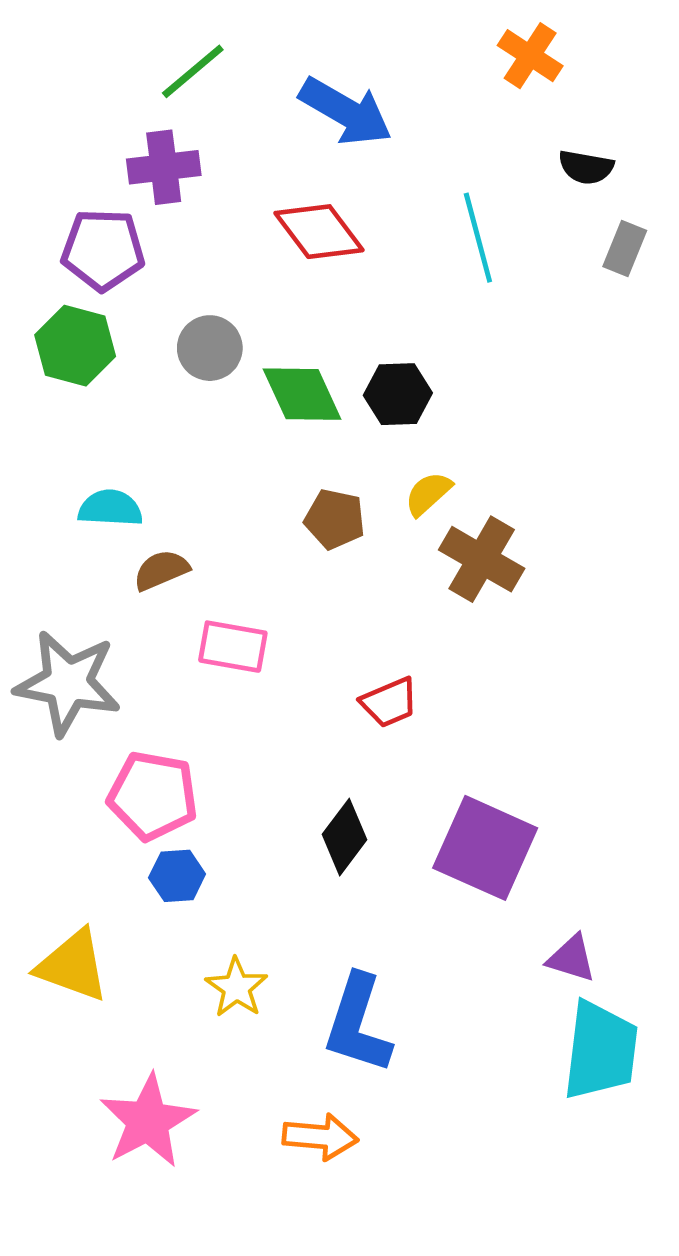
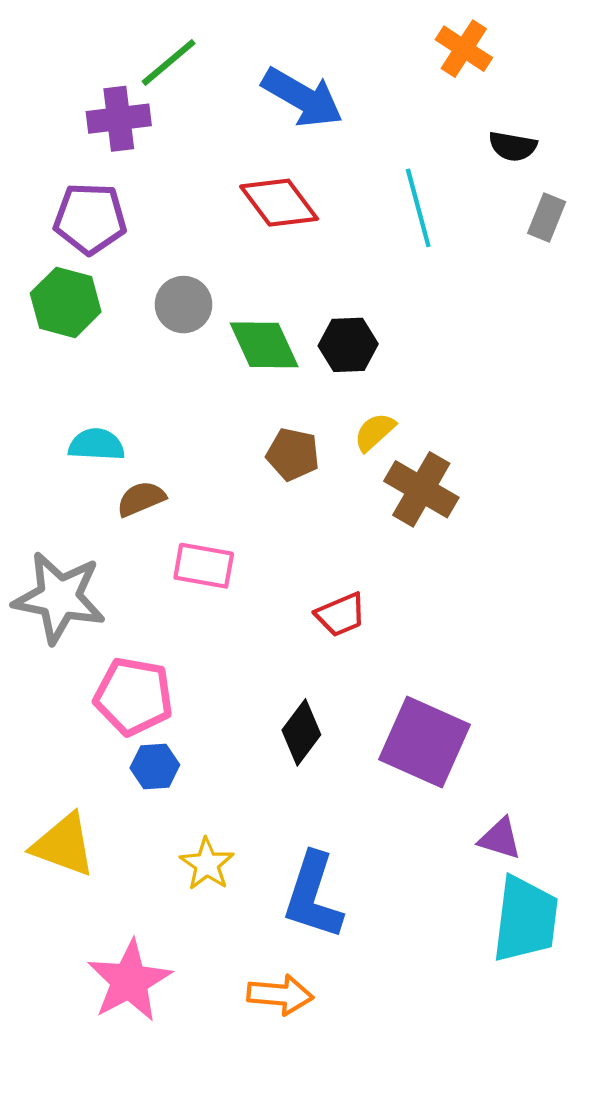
purple cross: (164, 167) -> (119, 119), moved

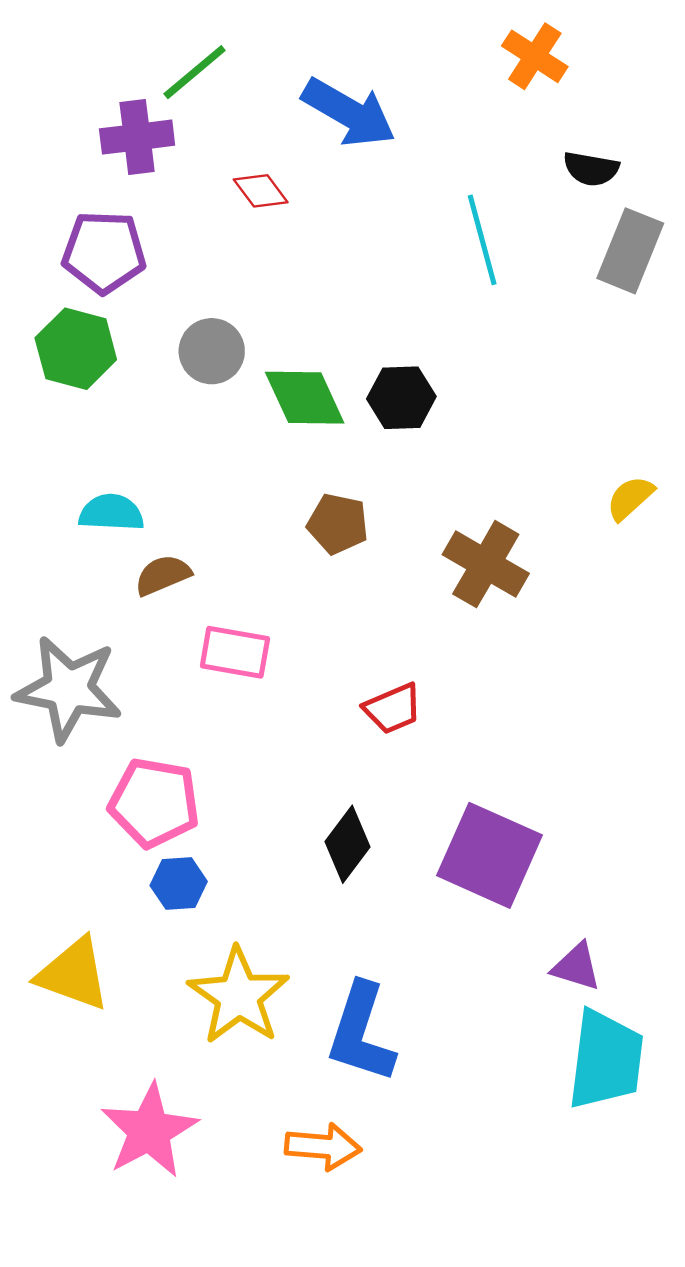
red diamond: (279, 203) -> (261, 191), moved, size x0.6
gray rectangle: (547, 217) -> (630, 251), size x1.5
yellow semicircle: (375, 432) -> (630, 498), moved
yellow star: (207, 864) -> (239, 996), size x1.6

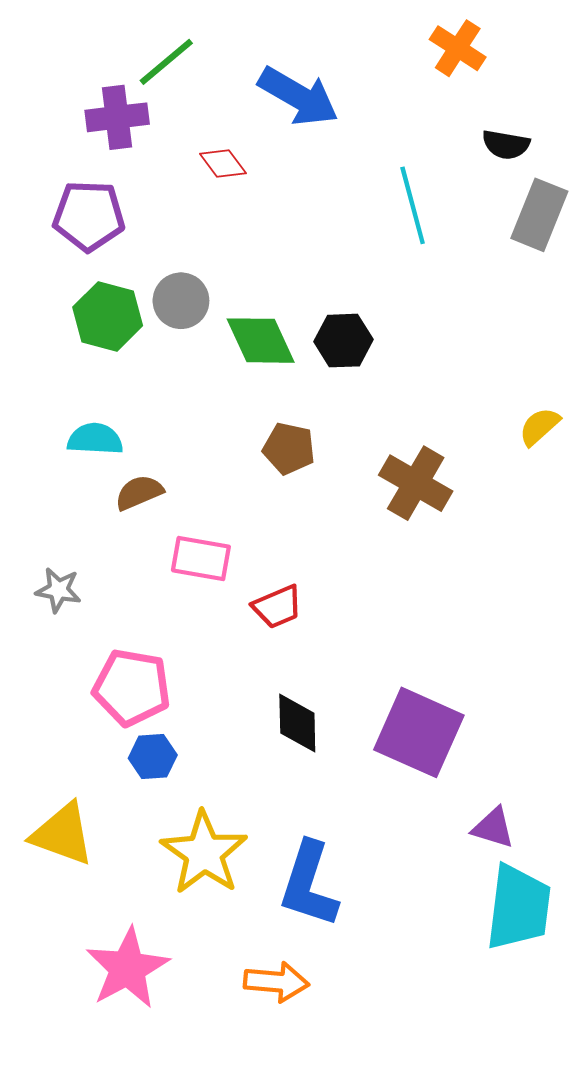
green hexagon: (76, 349) -> (108, 316), moved
gray star: (69, 689) -> (58, 590), size x0.5
red trapezoid: (393, 708) -> (277, 607), moved
black diamond: (348, 844) -> (297, 723), turned -38

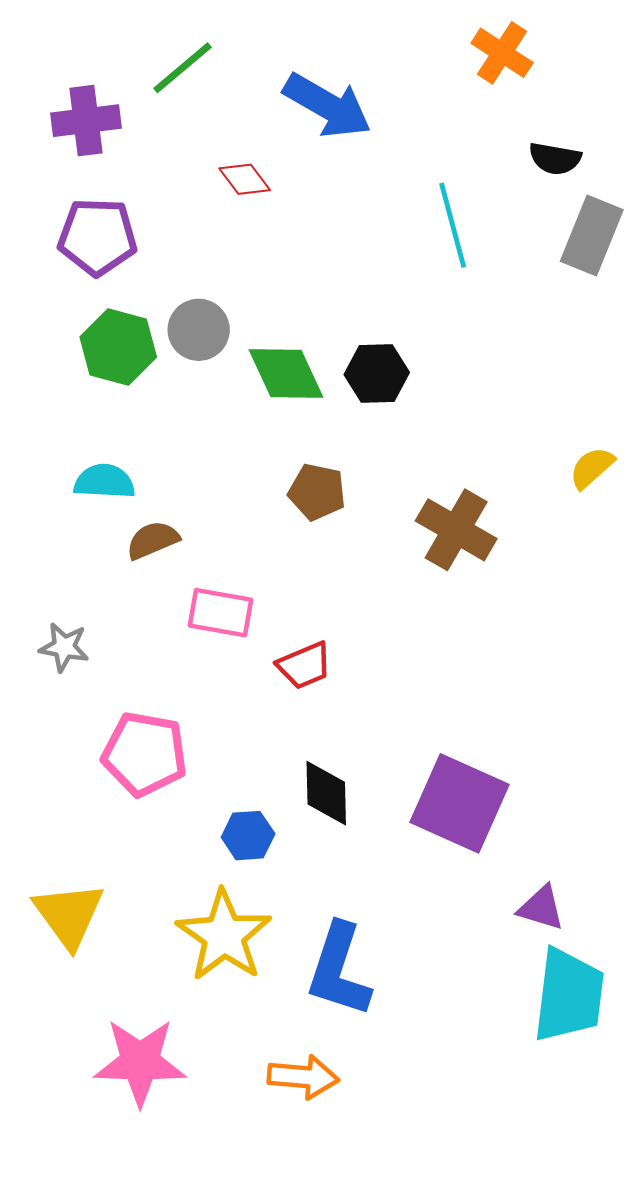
purple cross: (117, 117) -> (86, 121), moved
blue hexagon: (153, 757) -> (248, 836), moved
yellow triangle: (63, 834) -> (69, 915), turned 34
pink star: (128, 968) -> (140, 1062), turned 30

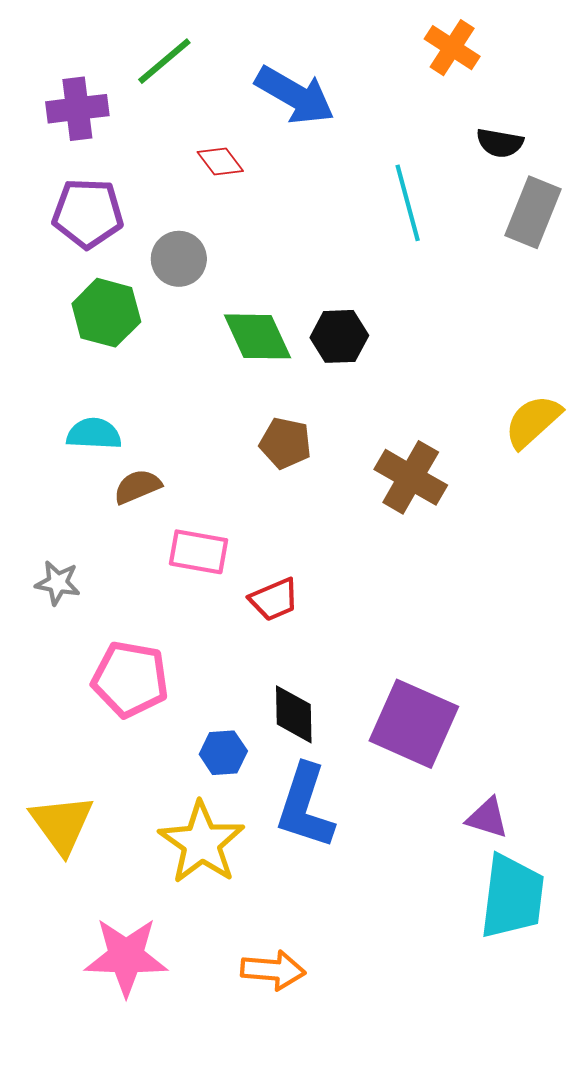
gray circle: (199, 330) -> (179, 259), moved
yellow semicircle: (592, 468) -> (533, 421), size x1.4
blue L-shape: (339, 970) -> (305, 807), moved

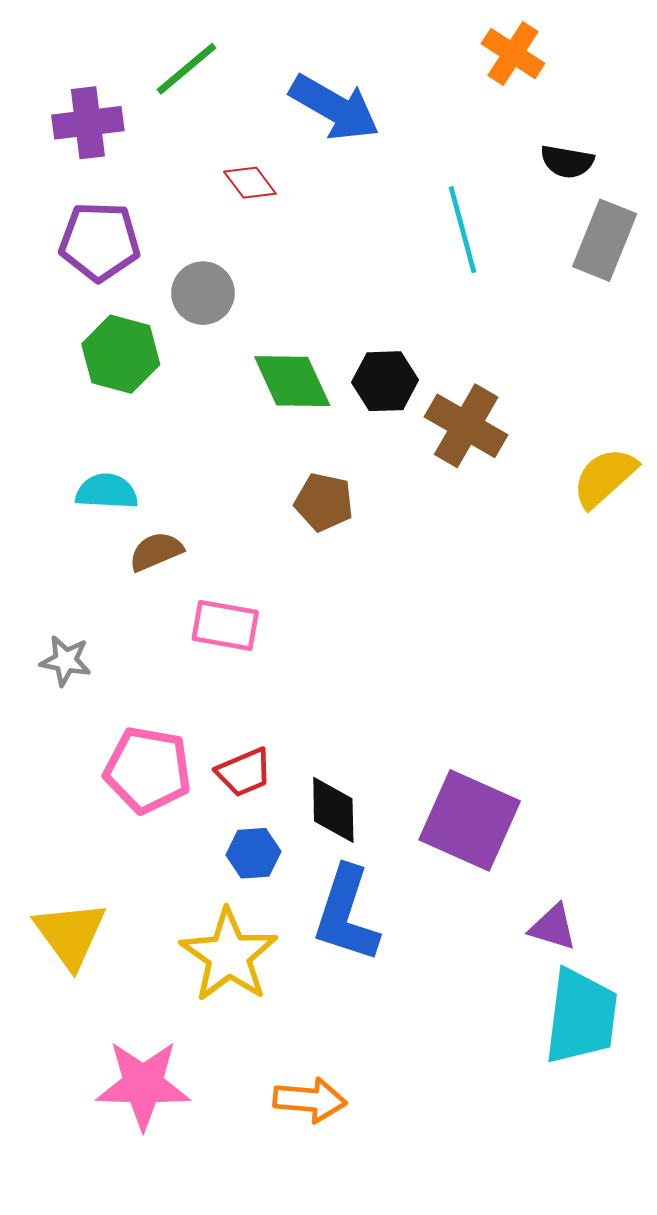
brown cross: (411, 477) -> (466, 426), moved
red trapezoid: (274, 599) -> (244, 772), moved

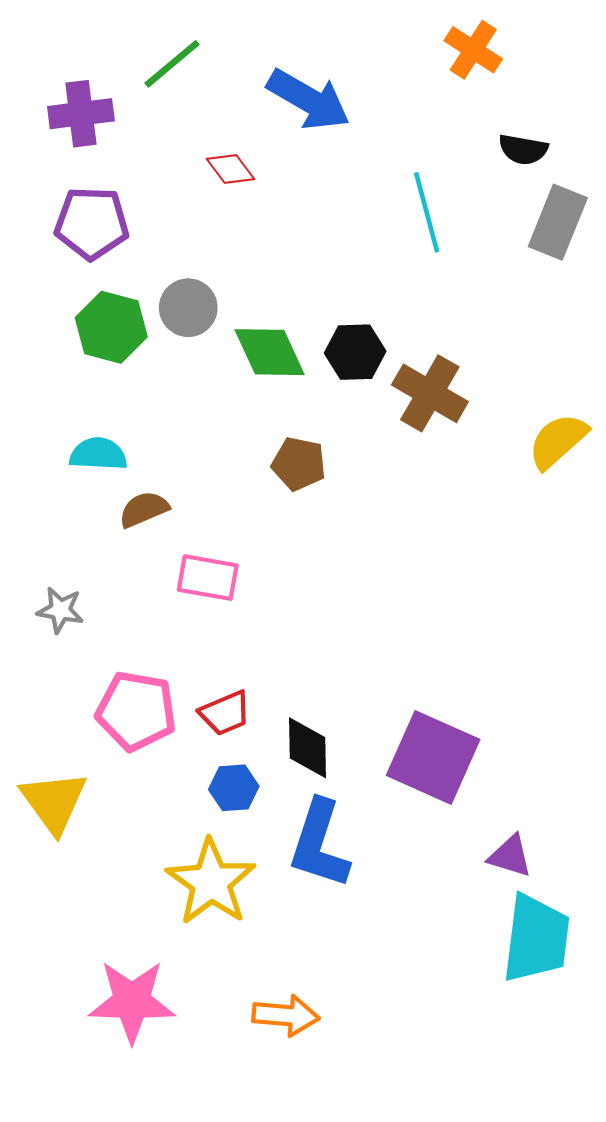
gray circle: (203, 293) -> (188, 308), moved
yellow triangle: (70, 934) -> (54, 802), moved

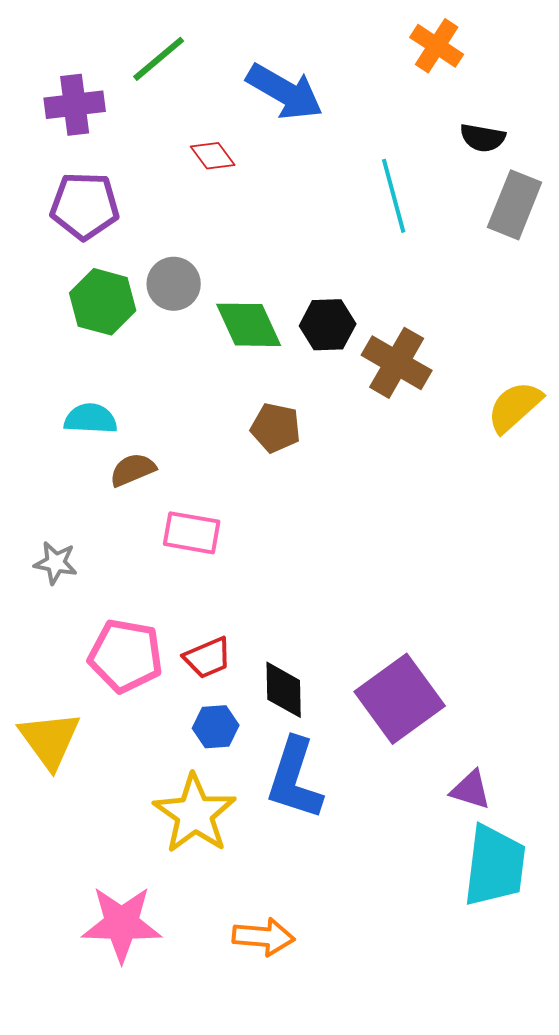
purple square: (433, 757) -> (400, 699), turned 30

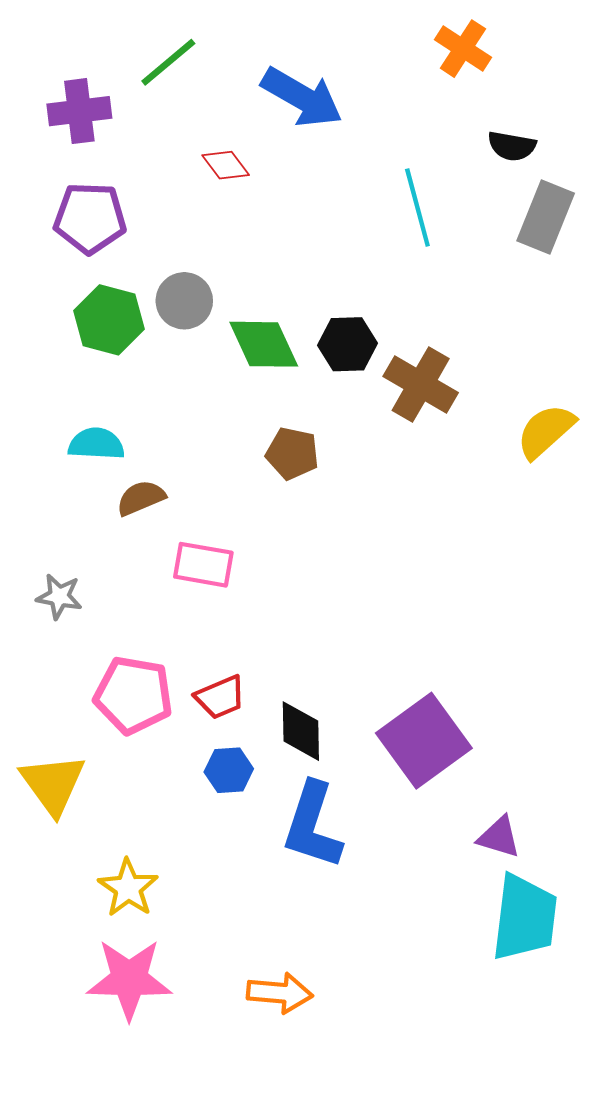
yellow star: (195, 814) -> (128, 888), moved, size x0.7

